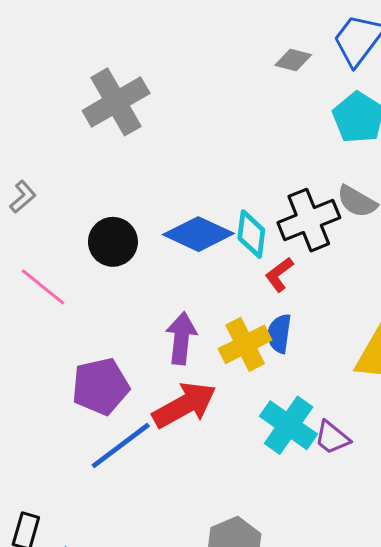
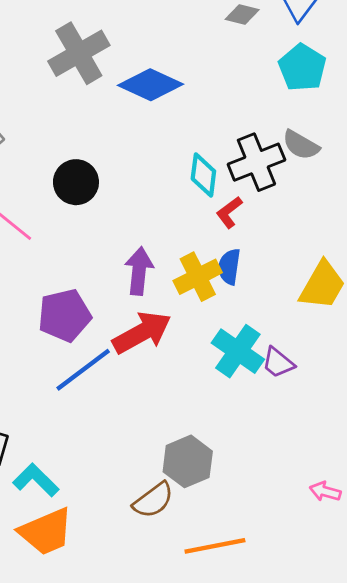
blue diamond: (198, 234) -> (150, 85), moved

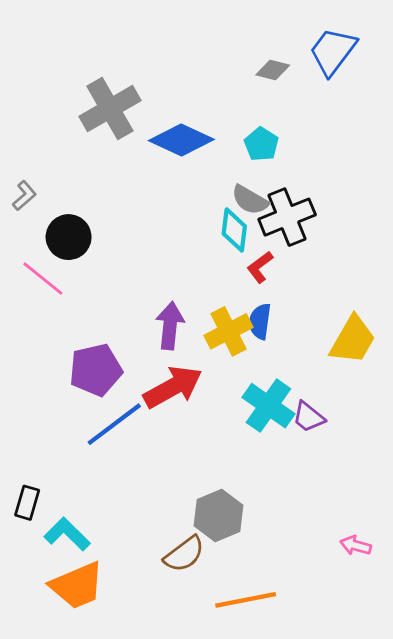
cyan pentagon: (302, 68) -> (261, 144), moved, size x0.7
gray semicircle: (301, 145) -> (250, 200), moved
black circle: (76, 182) -> (69, 237), moved

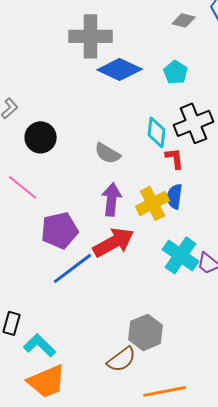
gray cross: (110, 109) -> (91, 36), moved, turned 30
gray semicircle: (250, 200) -> (108, 153), moved
red L-shape: (260, 267) -> (175, 158), turned 120
pink line: (43, 278) -> (23, 187), moved

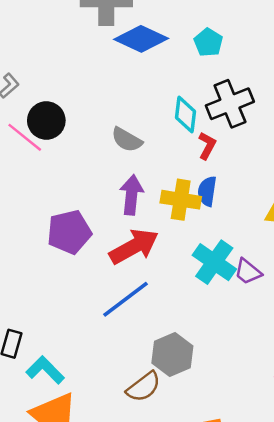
red L-shape: (175, 158) -> (207, 146), turned 35
pink line: (23, 187) -> (25, 137), moved
yellow cross: (153, 203) -> (181, 200), turned 36
blue line: (73, 268) -> (126, 299), moved

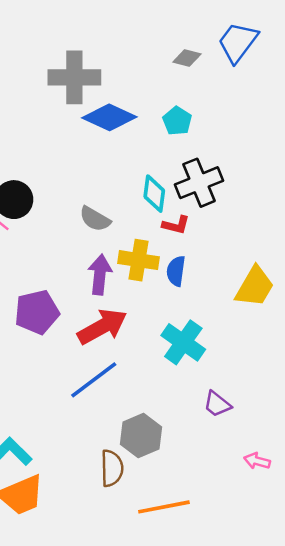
red L-shape: (207, 146) -> (176, 225), turned 76
yellow cross: (181, 200) -> (138, 260), moved
purple trapezoid: (248, 272) -> (217, 404), moved
brown semicircle: (144, 387) -> (112, 468), turned -54

